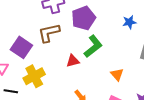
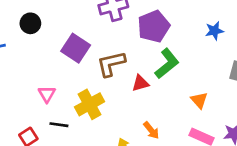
brown L-shape: (49, 33) -> (111, 64), moved
purple square: (21, 47) -> (76, 48), moved

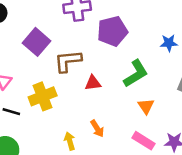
green L-shape: (167, 64) -> (136, 74), moved

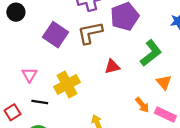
brown L-shape: (68, 61) -> (90, 33), moved
orange arrow: (97, 129) -> (142, 105), moved

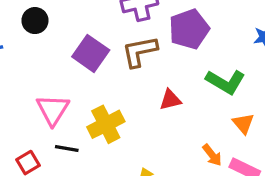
green L-shape: (151, 53) -> (226, 82), turned 68
pink triangle: (29, 75) -> (53, 110), size x1.5

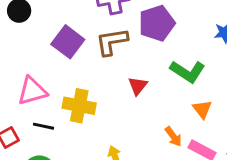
red triangle: (170, 100) -> (138, 86), turned -40
pink triangle: (53, 110) -> (32, 91), turned 40
yellow cross: (106, 124) -> (79, 106), turned 36

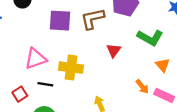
purple square: (68, 42) -> (60, 21), turned -30

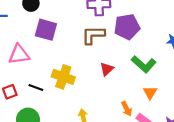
purple square: (60, 21) -> (46, 30), moved
pink triangle: (36, 59) -> (19, 54), moved

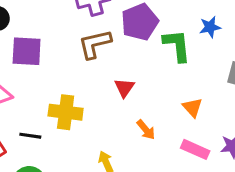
green L-shape: (144, 64) -> (177, 45), moved, turned -125
orange arrow: (127, 109) -> (146, 130), moved

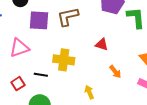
brown L-shape: (95, 44) -> (68, 17), moved
red triangle: (124, 88) -> (102, 45), turned -48

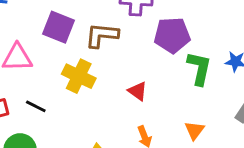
yellow cross: (64, 60) -> (79, 76), moved

